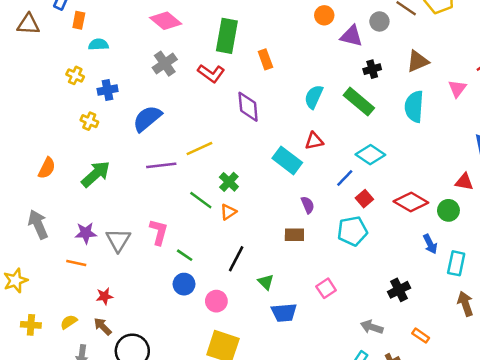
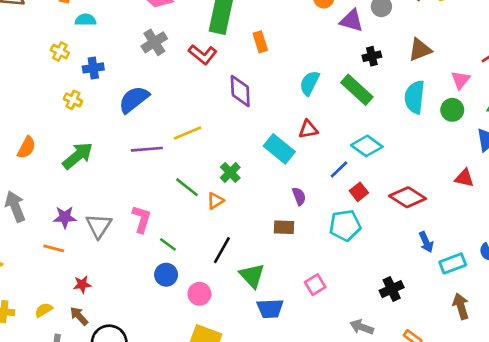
green cross: (229, 182) -> (230, 172), moved
green circle: (448, 210) -> (452, 110), moved
cyan rectangle: (456, 263) -> (453, 263), turned 55
green triangle: (266, 282) -> (252, 276), size x1.5

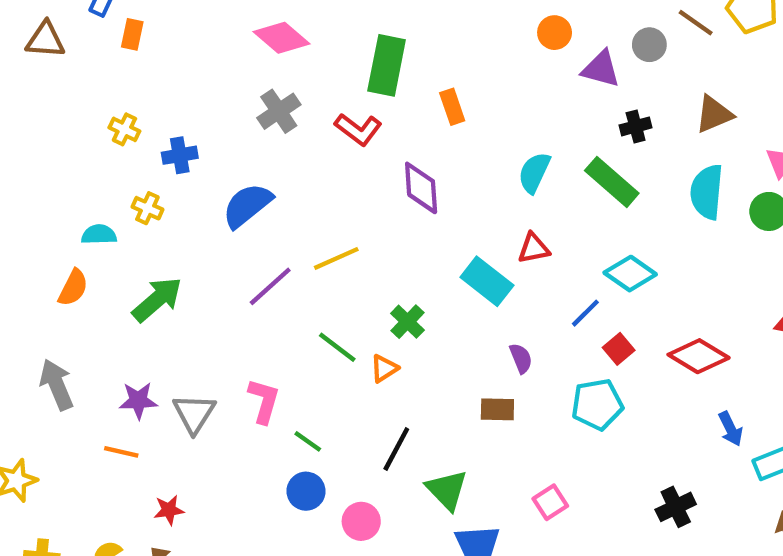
cyan semicircle: (85, 20) -> (99, 235), moved
purple line: (147, 149) -> (270, 286), turned -36

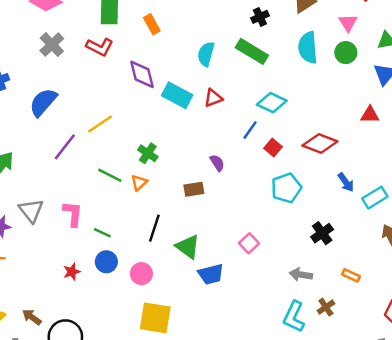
cyan rectangle: (487, 281) -> (177, 95), moved
cyan pentagon: (597, 404) -> (286, 188), moved
brown rectangle: (497, 409) -> (194, 189), moved
gray triangle: (194, 413) -> (31, 211), moved
red star: (169, 510) -> (72, 272), moved

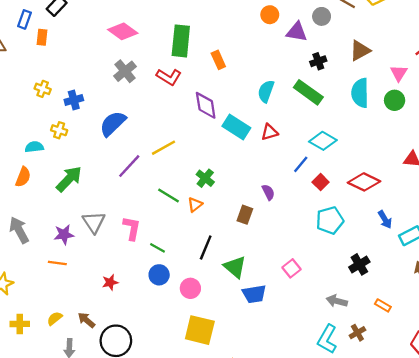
brown rectangle: (194, 189) -> (245, 215), turned -66
red star: (72, 272) -> (110, 282), moved

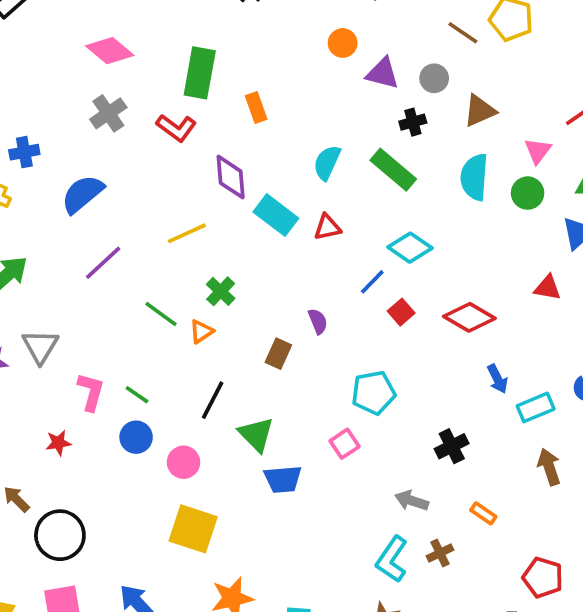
gray circle: (322, 16) -> (434, 78), moved
yellow line: (163, 148) -> (187, 233), moved
cyan pentagon: (330, 220) -> (373, 393), moved
pink L-shape: (132, 228) -> (91, 392), moved

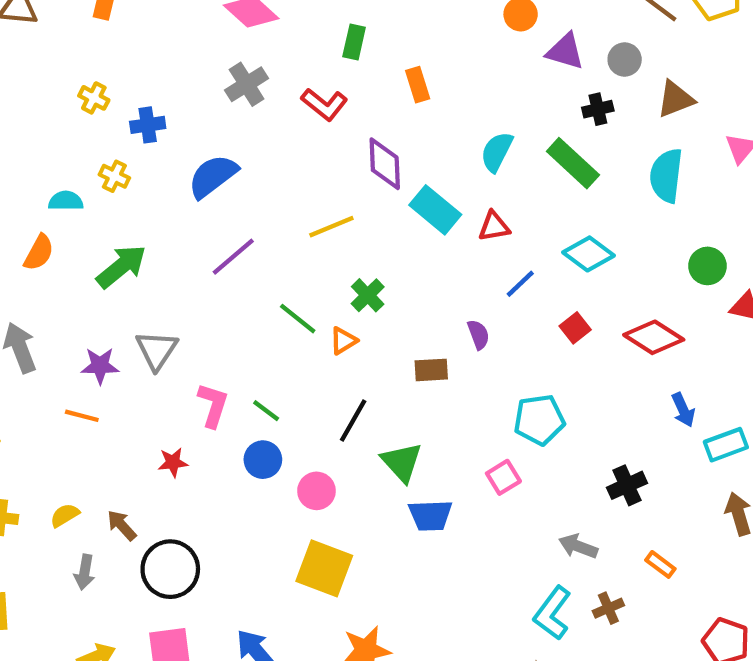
green rectangle: (200, 73) -> (354, 42), size x0.6
green circle: (528, 193) -> (707, 266), moved
blue line: (372, 282) -> (520, 284), moved
brown rectangle: (278, 354) -> (431, 370), turned 60

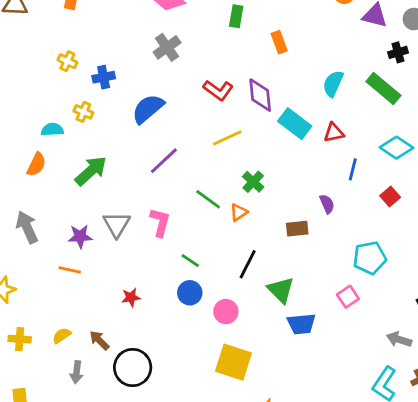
red L-shape: (324, 104) -> (218, 90), moved
blue line: (520, 284) -> (353, 169), turned -30
pink L-shape: (213, 405) -> (160, 222), moved

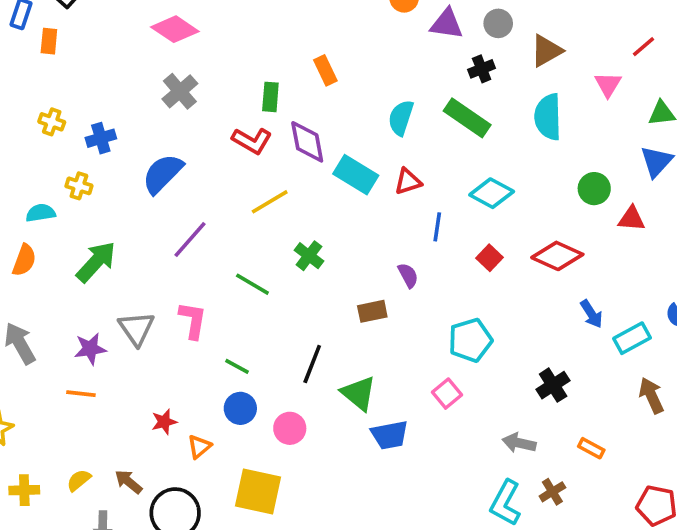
green rectangle: (236, 16) -> (270, 97), moved
orange triangle: (239, 212) -> (199, 447), moved
yellow square: (234, 362) -> (258, 492), moved

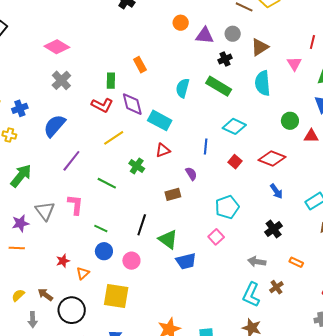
red line: (644, 47) -> (312, 42), turned -32
red triangle: (408, 181) -> (163, 150), moved
blue arrow: (591, 314) -> (276, 191), moved

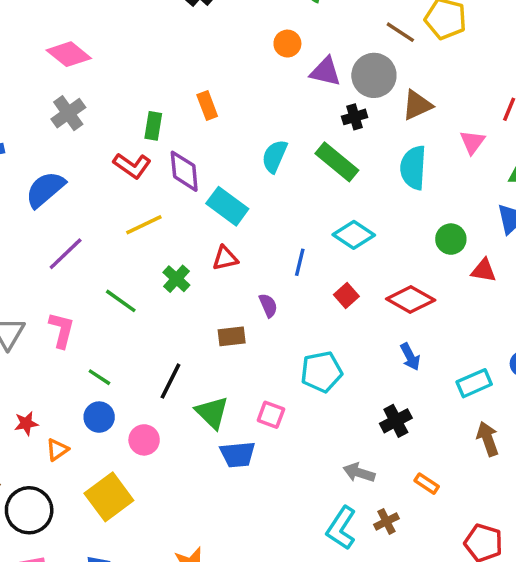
gray circle: (233, 34) -> (374, 75), size x1.6
pink square: (216, 237) -> (271, 415), moved, turned -35
yellow square: (116, 296) -> (109, 497), turned 36

